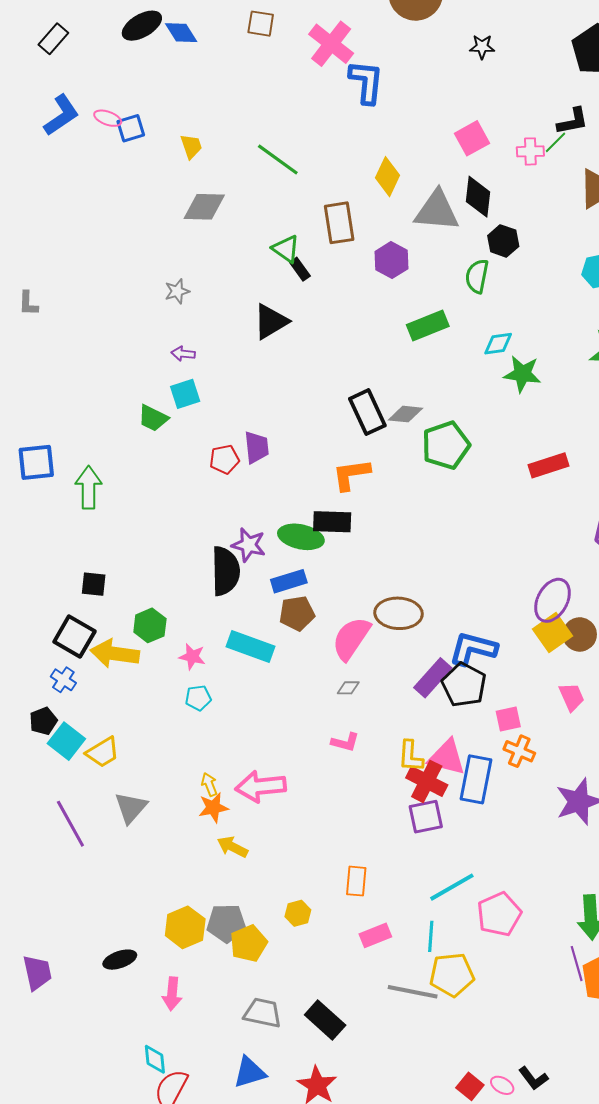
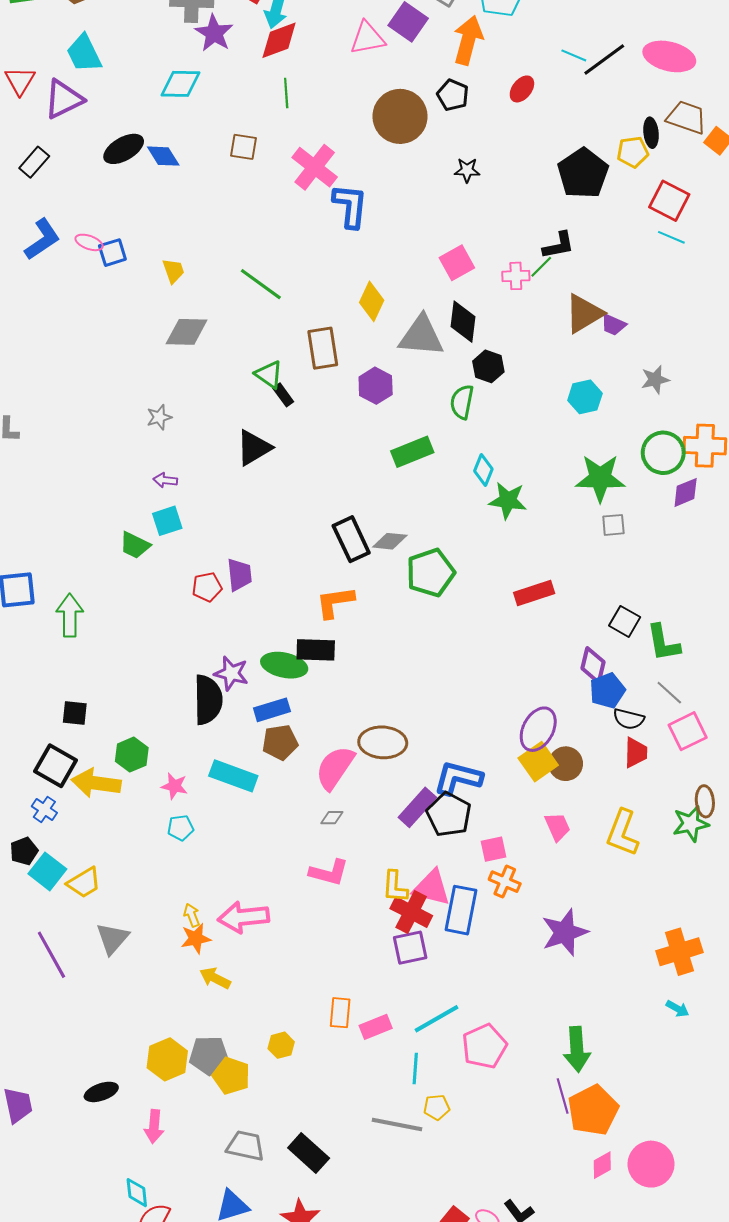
cyan diamond: (498, 344) -> (483, 470), turned -60
pink L-shape: (345, 742) -> (329, 872), size x1.4
pink rectangle: (375, 935) -> (376, 1027), moved
yellow pentagon: (249, 943) -> (231, 1076), turned -30
yellow pentagon: (452, 975) -> (437, 1107), size x0.6

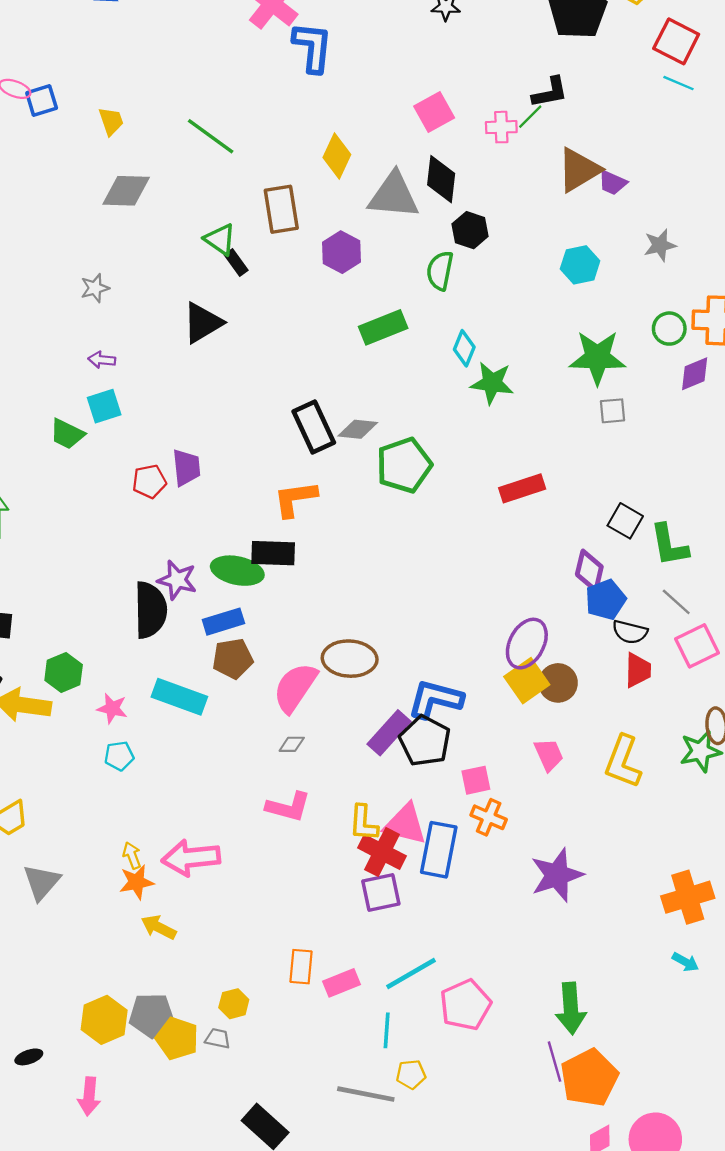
green circle: (663, 453) -> (669, 329), size x0.7
black ellipse: (101, 1092) -> (29, 1057), size x0.7
gray trapezoid: (246, 1146) -> (218, 1038), moved, size x0.6

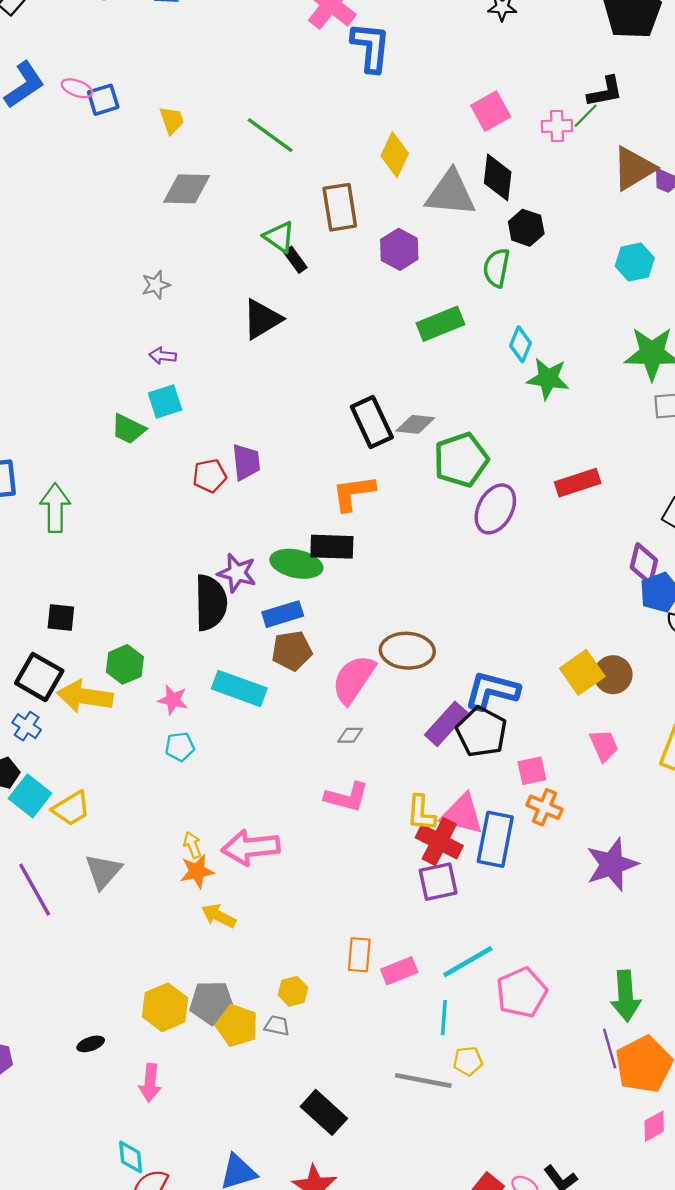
purple ellipse: (527, 644) -> (495, 509), moved

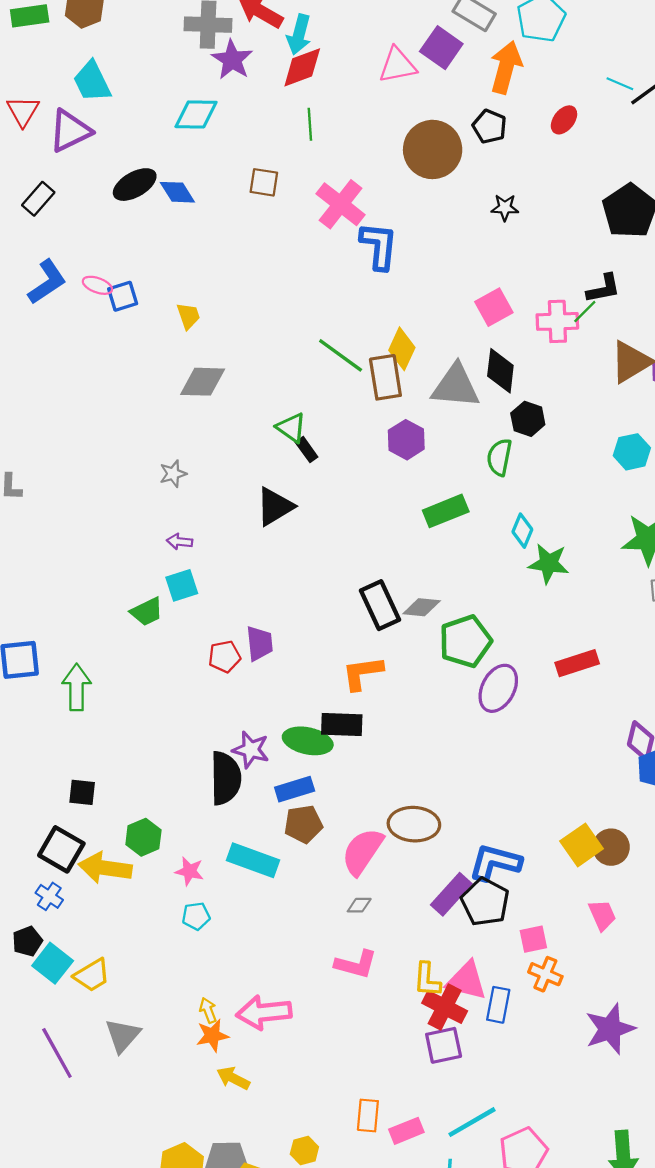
pink cross: (557, 126) -> (557, 321), size x1.4
green line: (270, 135) -> (341, 355), moved
brown rectangle: (340, 207) -> (385, 377), moved
green trapezoid: (128, 429) -> (147, 612), turned -52
blue rectangle: (495, 839) -> (498, 1005), size x0.7

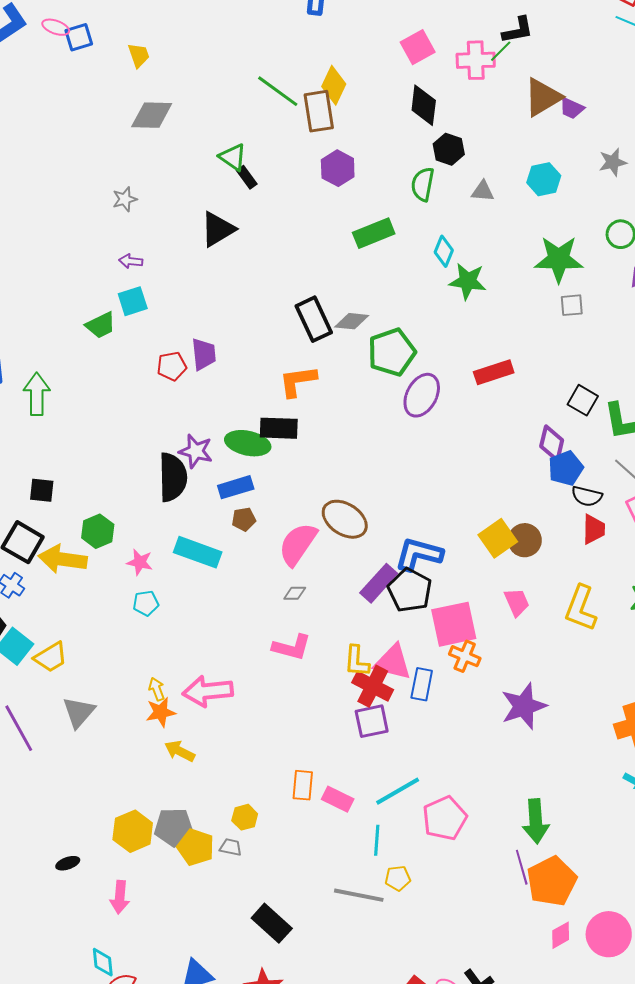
gray triangle: (456, 386) -> (483, 191), moved, size x0.5
brown pentagon: (303, 824) -> (244, 519), size x0.7
brown ellipse: (414, 824) -> (345, 519), turned 30
pink square: (533, 939) -> (454, 624), size x1.8
pink rectangle: (406, 1131) -> (338, 799), turned 48

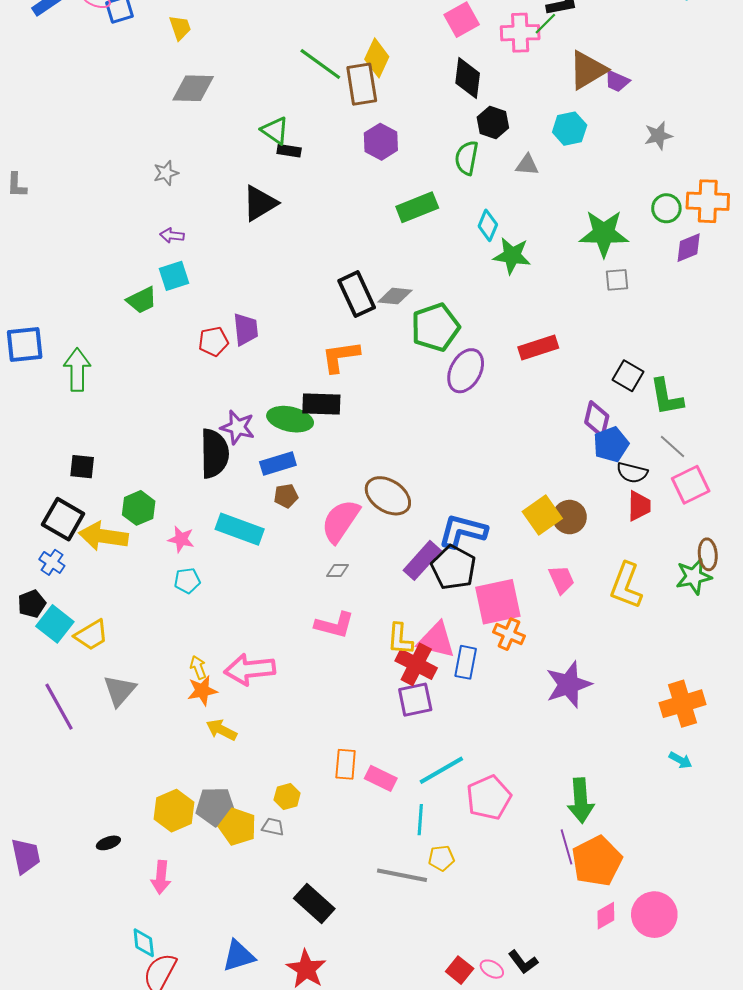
black rectangle: (247, 177) -> (289, 151), turned -45
cyan hexagon: (544, 179) -> (570, 129), moved

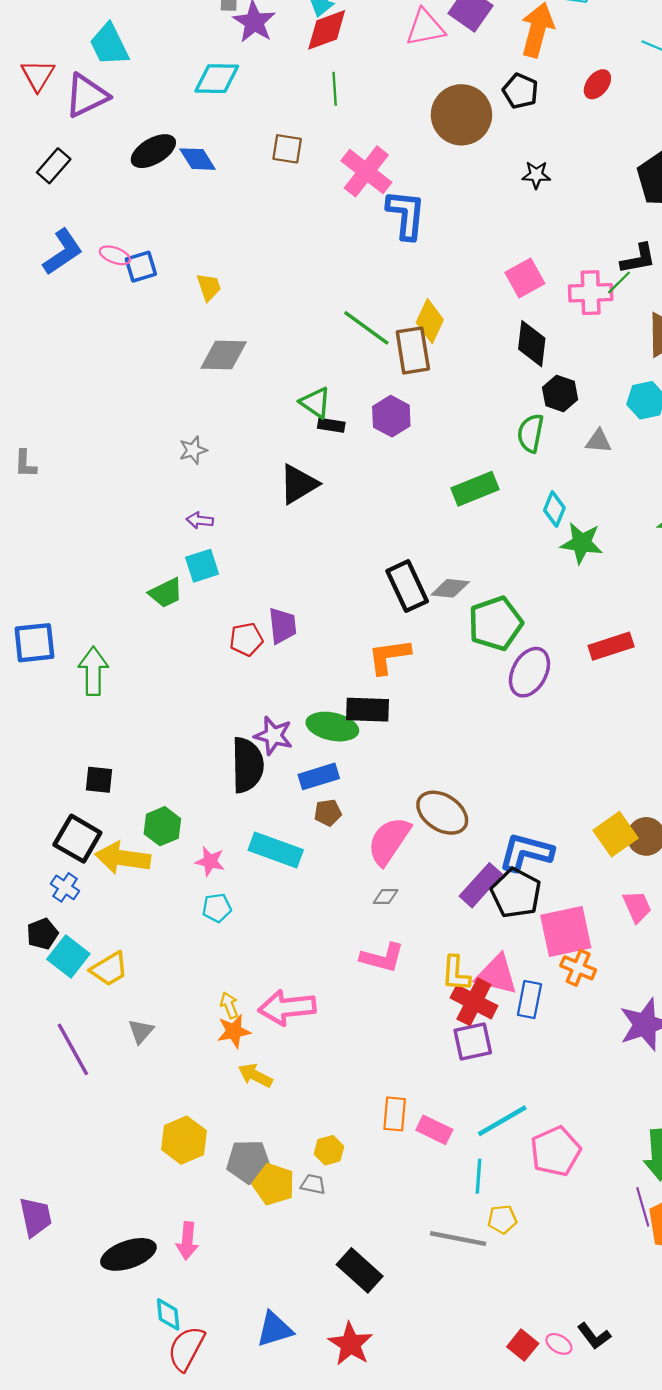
purple hexagon: (381, 142) -> (391, 416), moved
gray triangle: (120, 691) -> (141, 1031), size x0.7
yellow hexagon: (174, 811) -> (184, 1140), moved
black ellipse: (108, 843) -> (128, 1254), moved, size x2.0

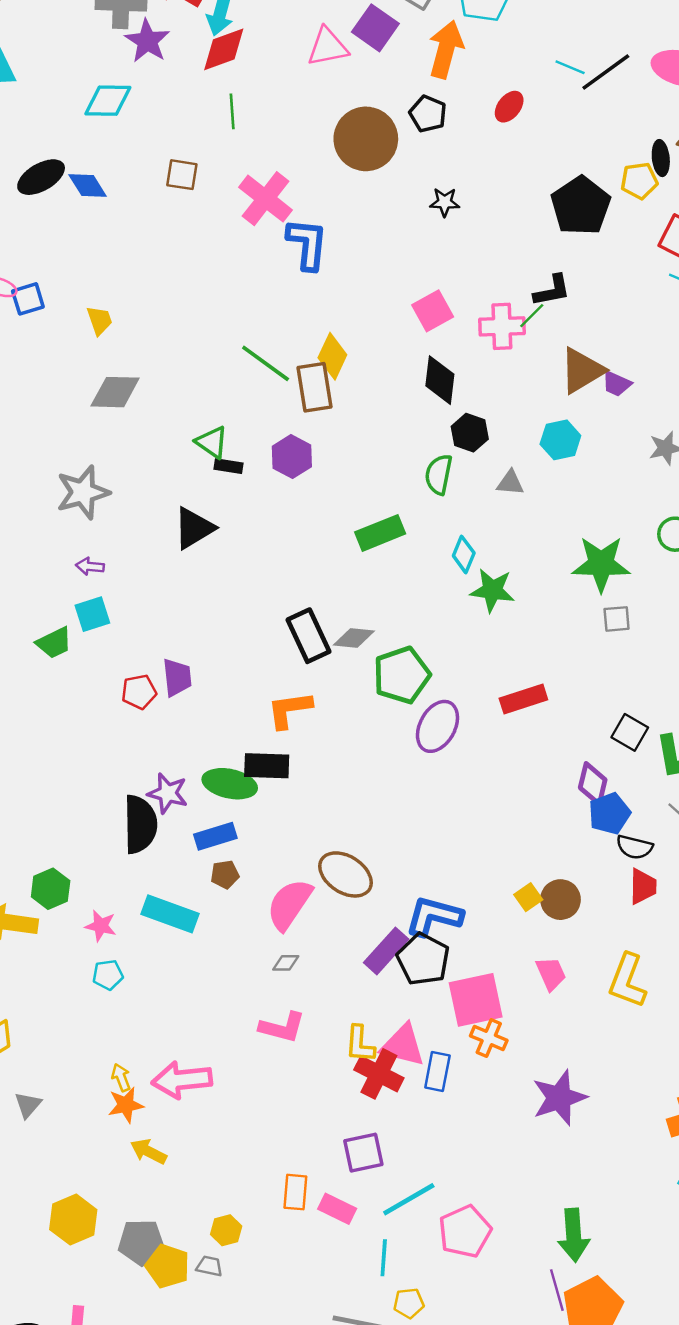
gray star: (193, 450) -> (83, 492), size x1.8
yellow square: (616, 834) -> (528, 897), size x0.6
purple square: (473, 1041) -> (363, 1153), moved

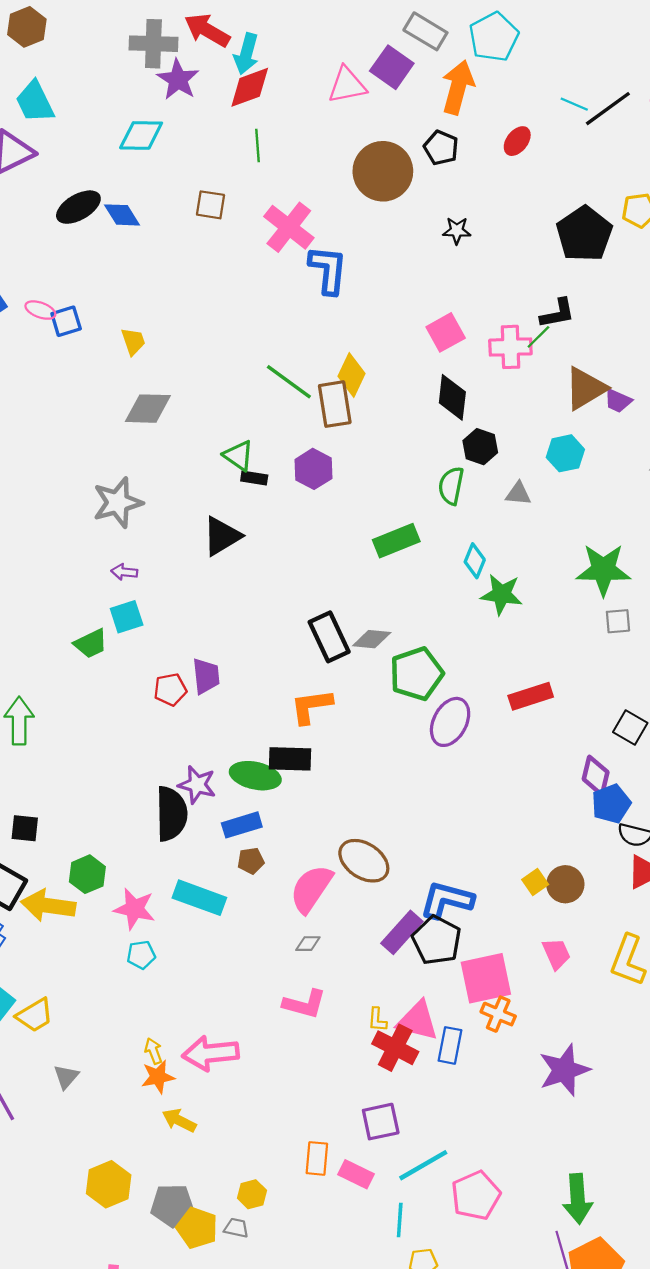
pink star: (101, 926) -> (134, 909), size x1.4
yellow L-shape: (360, 1044) -> (377, 1020), size x0.7

